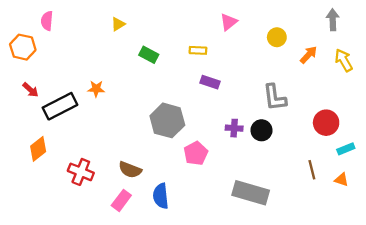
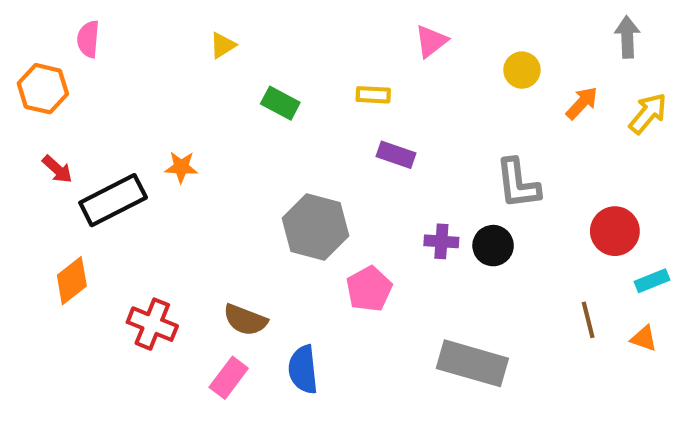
yellow arrow: (344, 60) -> (648, 113), turned 70

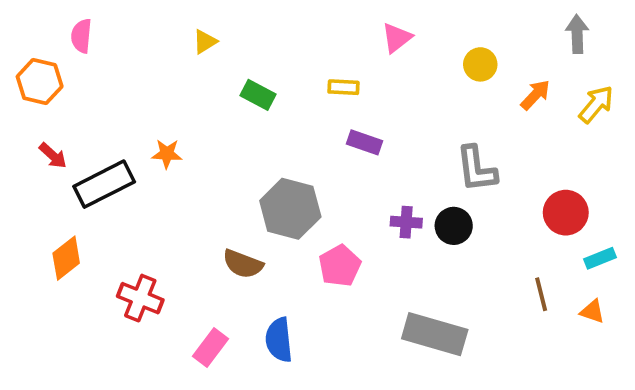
brown semicircle: (245, 320) -> (243, 264), moved

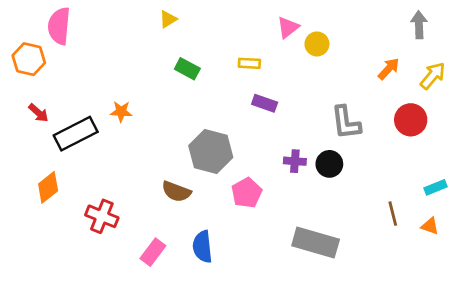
pink semicircle: (81, 36) -> (59, 26), size x1.5
yellow triangle: (205, 42) -> (168, 19), moved
yellow circle: (480, 64) -> (317, 44), moved
red circle: (566, 213) -> (411, 120), moved

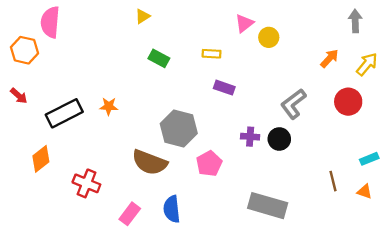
orange star: (121, 112) -> (109, 106), moved
red arrow: (38, 113) -> (19, 96), moved
gray L-shape: (346, 123) -> (293, 104), turned 60
brown semicircle: (176, 191) -> (150, 162), size x1.4

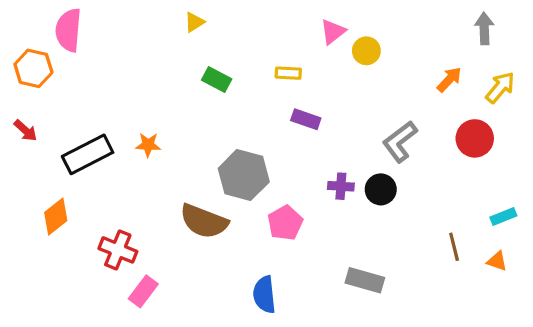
gray rectangle: (268, 206) -> (365, 280), size x0.7
blue semicircle: (172, 209) -> (264, 295), moved
pink rectangle: (130, 214) -> (143, 291), moved

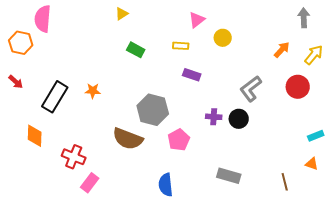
pink triangle: (333, 32) -> (197, 20), moved
yellow circle: (366, 51) -> (223, 38), moved
black rectangle: (88, 154) -> (55, 97), turned -32
orange diamond: (56, 216) -> (35, 136), turned -50
brown line: (454, 247) -> (285, 182), moved

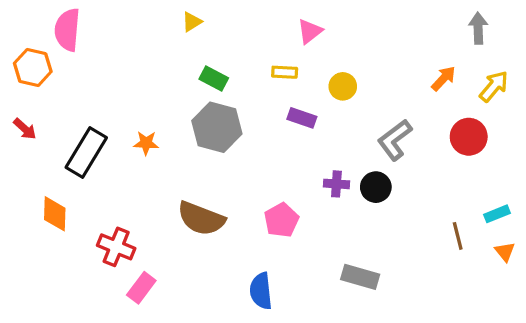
yellow circle: (223, 38) -> (343, 86), moved
gray hexagon: (153, 110) -> (217, 127), moved
orange triangle: (312, 164) -> (505, 252), moved, turned 32
brown line: (285, 182) -> (458, 236), moved

